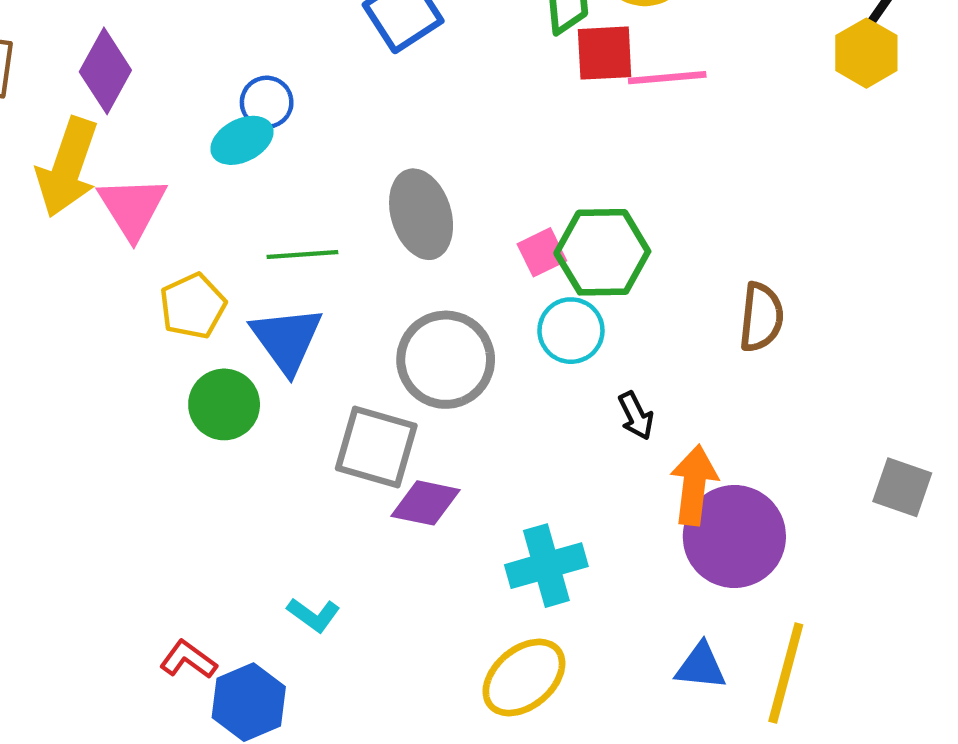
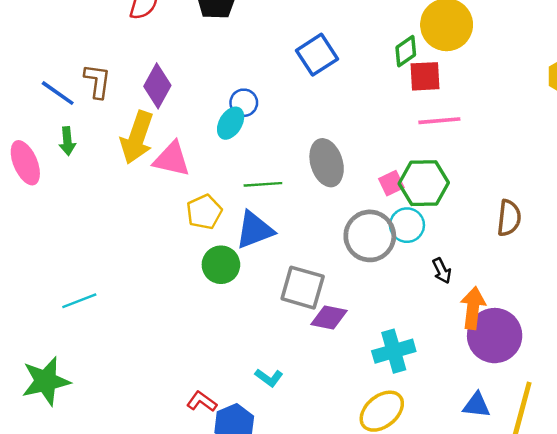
pink line: (667, 78) -> (439, 121), moved
cyan ellipse: (242, 140) -> (231, 123), turned -32
pink triangle: (132, 207) -> (172, 159), turned -45
blue triangle: (287, 340) -> (255, 230), turned 45
gray circle: (446, 360) -> (370, 236), moved

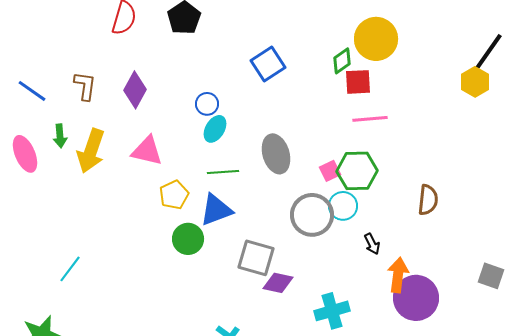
blue line: (58, 93) -> (32, 91), moved
cyan ellipse: (231, 123) -> (215, 129), moved
yellow arrow: (137, 138) -> (91, 151), moved
cyan line: (79, 301) -> (70, 269), turned -32

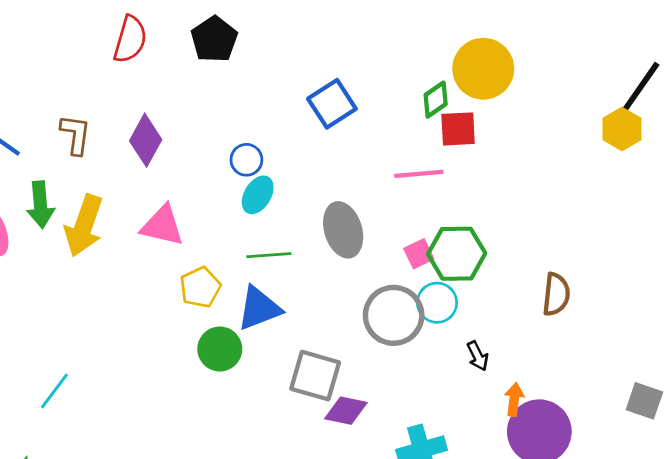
pink line: (370, 119) -> (419, 174), moved
green arrow: (60, 136) -> (40, 205), size x1.4
orange arrow: (398, 275) -> (514, 399), size x0.7

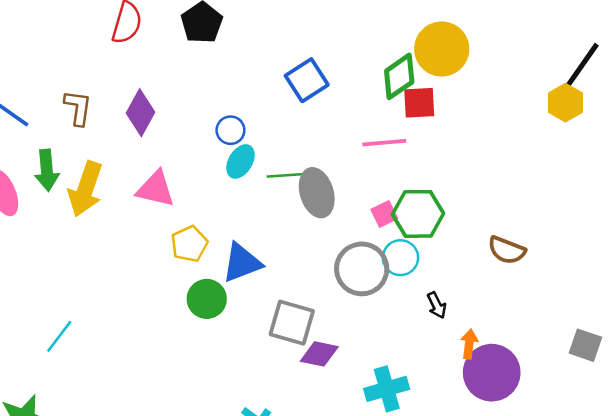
green diamond: (436, 100) -> (399, 76), size x1.4
green line: (269, 255) -> (287, 175), moved
brown semicircle: (556, 294) -> (507, 250), turned 105

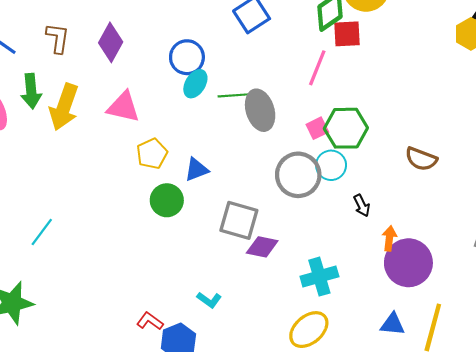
blue circle: (230, 130) -> (187, 57), size x1.4
pink line: (384, 143) -> (317, 68), turned -63
blue triangle: (242, 263) -> (196, 170), size x0.7

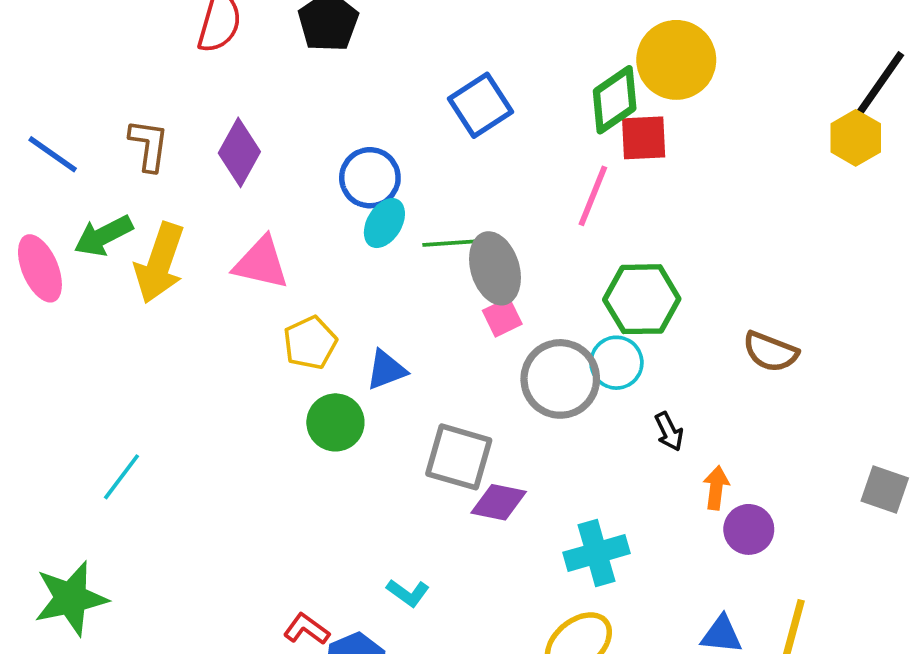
green arrow: (31, 91) -> (103, 236), turned 68
pink square: (317, 128) -> (502, 317), moved
purple circle: (408, 263) -> (749, 529), size x0.6

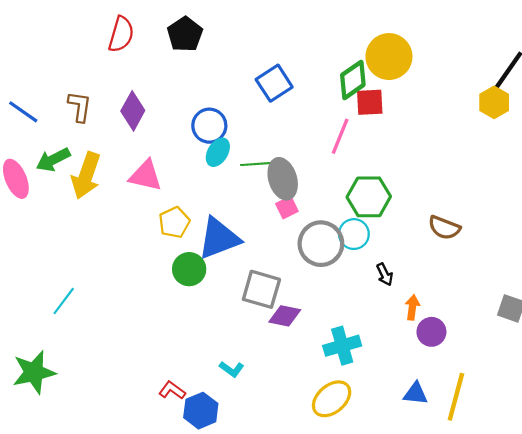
blue triangle: (386, 370) -> (219, 238), size x1.8

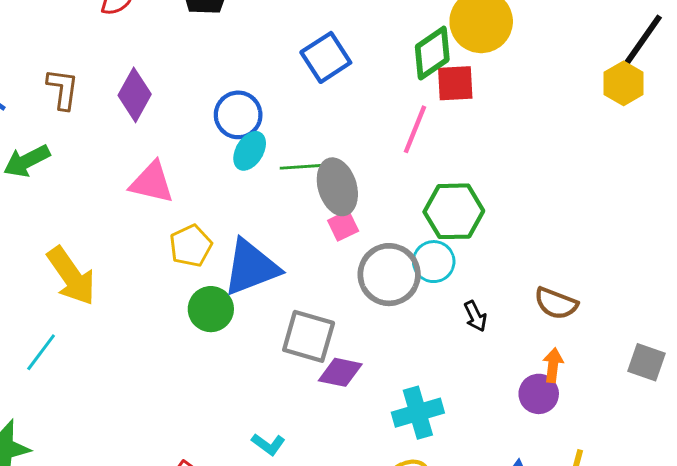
yellow arrow: (86, 176) -> (71, 276), moved, turned -54
brown semicircle: (444, 228) -> (556, 303), moved
orange arrow: (412, 307) -> (553, 365), moved

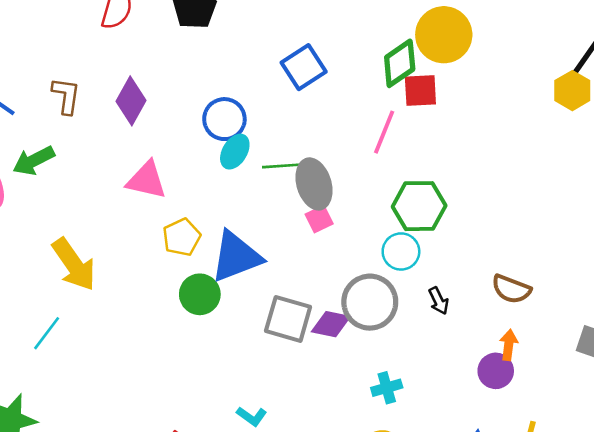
gray circle: (389, 275) -> (370, 302), moved
purple diamond: (340, 372) -> (331, 324), moved
cyan cross: (418, 413) -> (387, 388), size x0.7

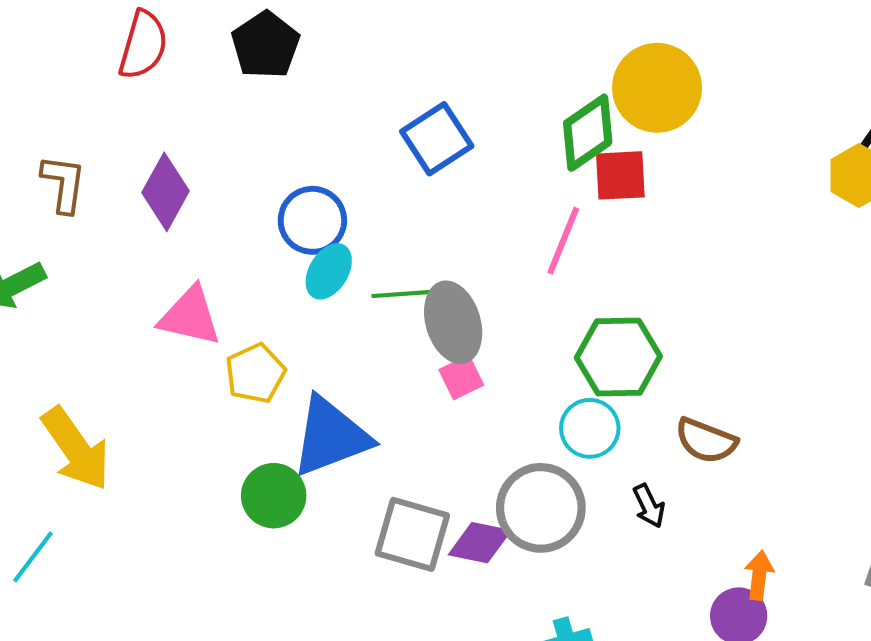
yellow pentagon: (182, 237) -> (255, 373), moved
brown semicircle: (511, 289) -> (706, 441), moved

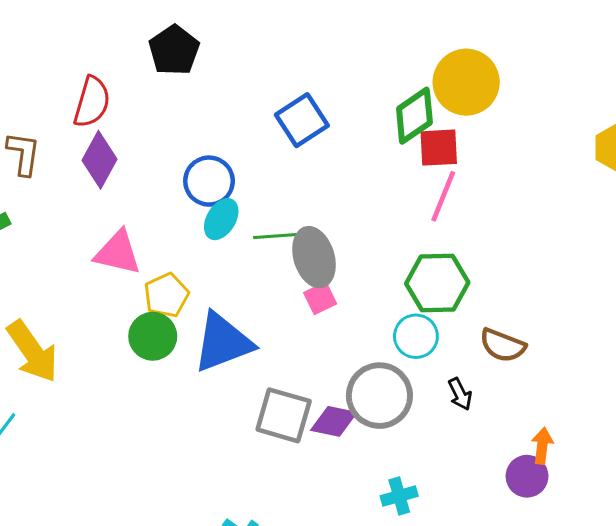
red semicircle: (143, 45) -> (92, 102), moved
pink line: (563, 241) -> (443, 196), moved
green circle: (274, 496) -> (153, 336), moved

